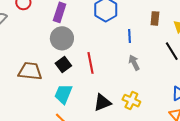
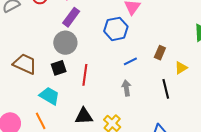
blue line: (130, 36) -> (130, 61), turned 48
cyan trapezoid: (63, 94) -> (49, 96), turned 80

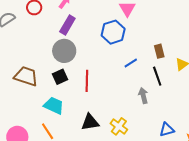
brown rectangle: (160, 53) -> (159, 51), turned -32
gray arrow: (126, 88) -> (143, 96), moved
black line: (166, 89) -> (157, 76), moved

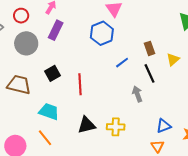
gray circle: (64, 51) -> (26, 43), moved
black square: (60, 77) -> (52, 73), moved
yellow cross: (119, 126) -> (116, 127), turned -30

